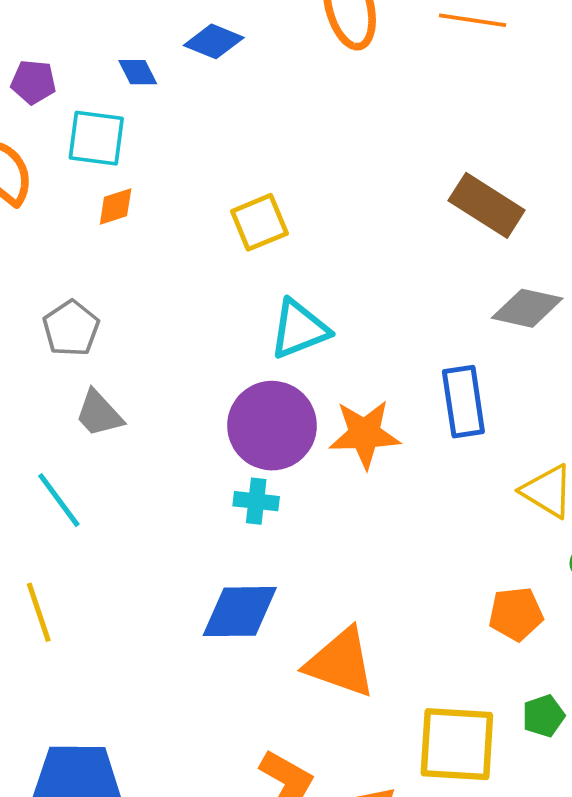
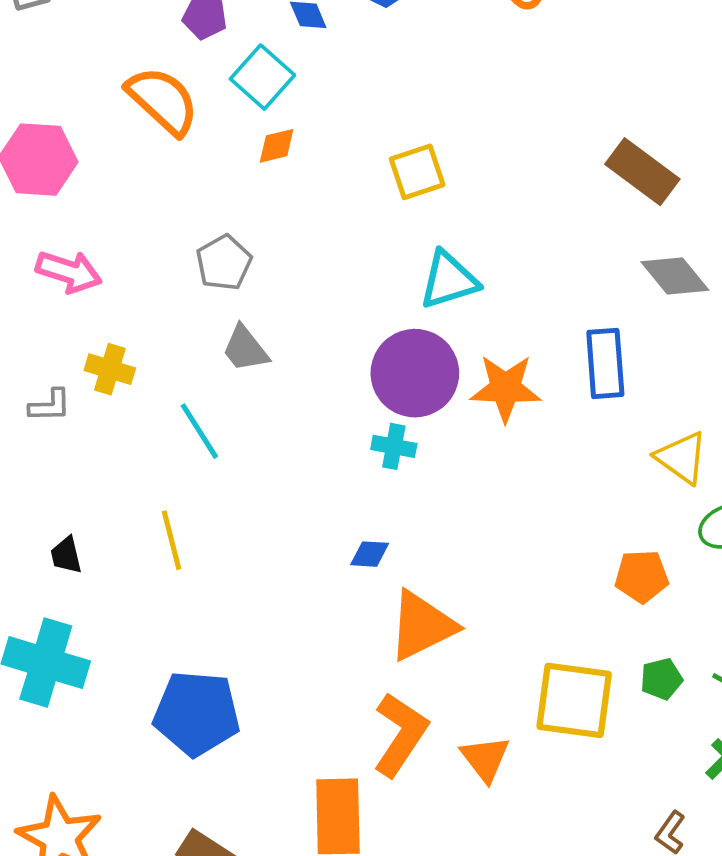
cyan square: (96, 138) -> (262, 77), turned 30
gray diamond: (527, 308) -> (675, 276), turned 34
blue diamond: (240, 612) -> (370, 554), size x0.5
orange triangle: (341, 663) -> (422, 626), moved, turned -50

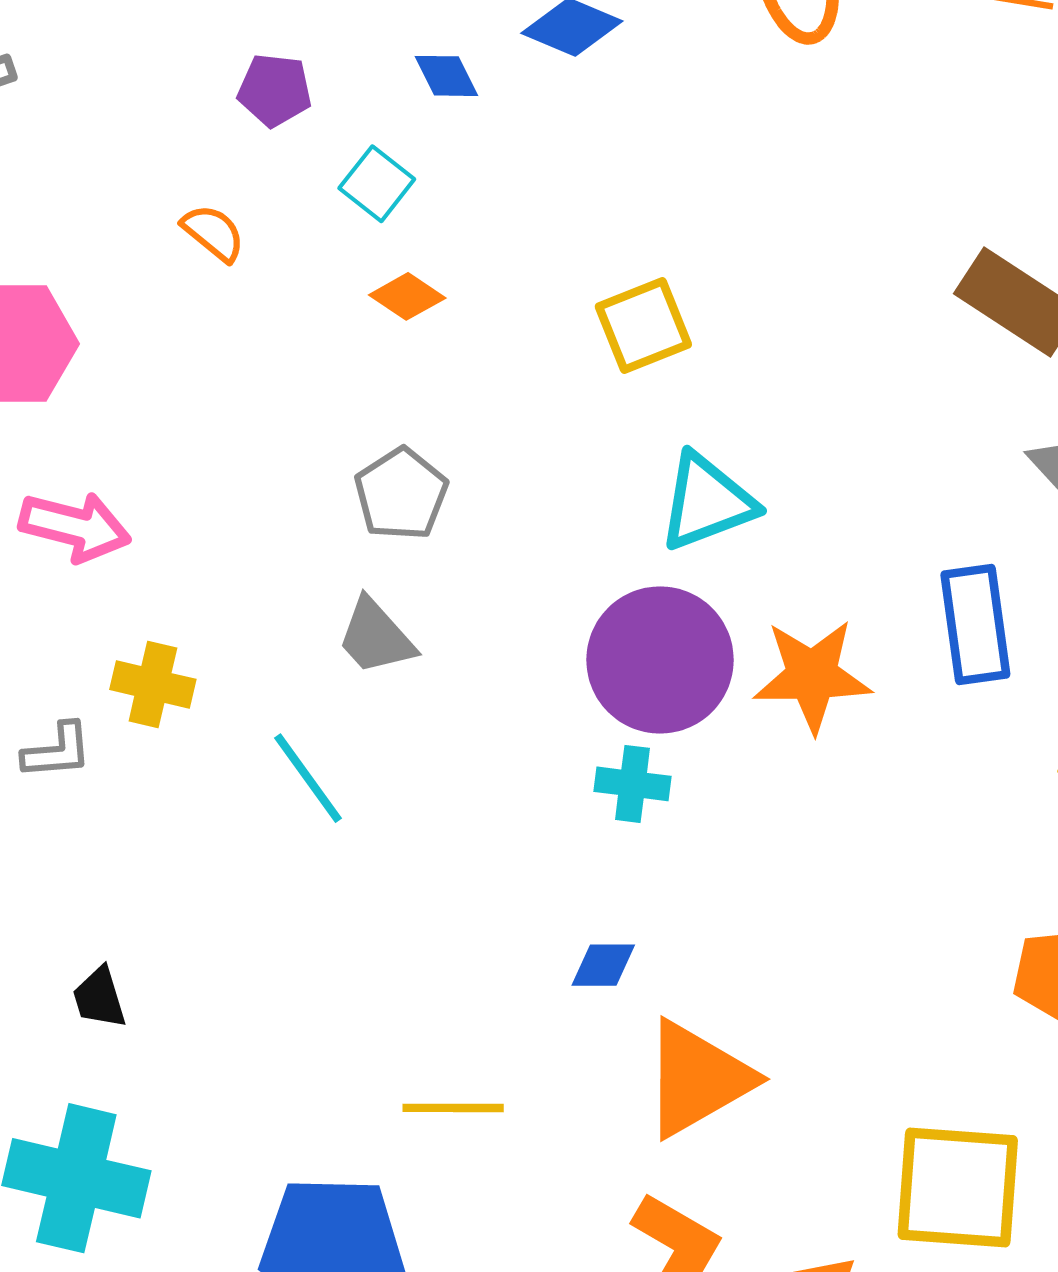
cyan square: (262, 77) -> (377, 184), size x0.7
orange semicircle: (163, 101) -> (213, 233), size x0.5
orange diamond: (277, 146) -> (407, 296), turned 51
gray pentagon: (224, 263) -> (401, 494), moved
yellow line: (172, 540) -> (453, 1108), moved, turned -72

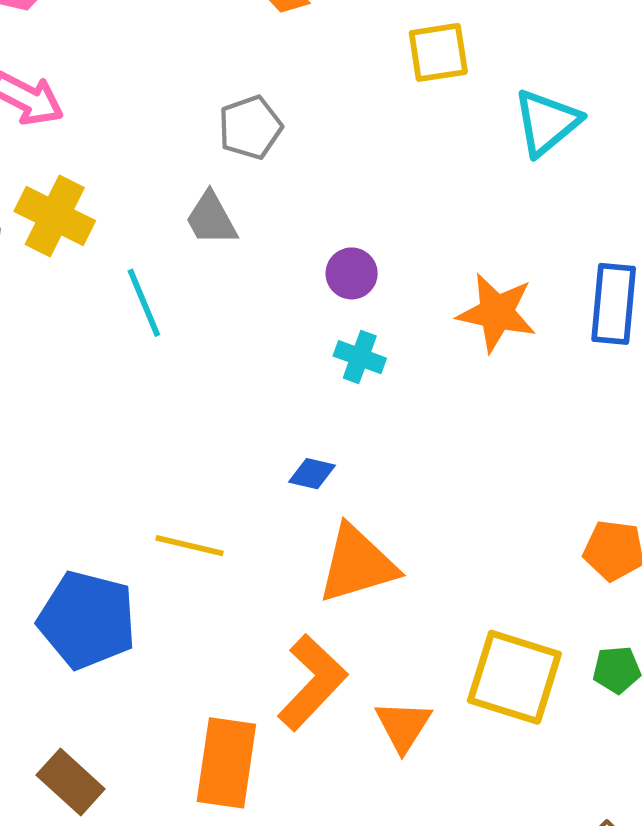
cyan triangle: (707, 502) -> (547, 122), moved, turned -32
purple circle: (660, 660) -> (352, 273), moved, size x0.5
yellow cross: (153, 684) -> (55, 216), size x1.4

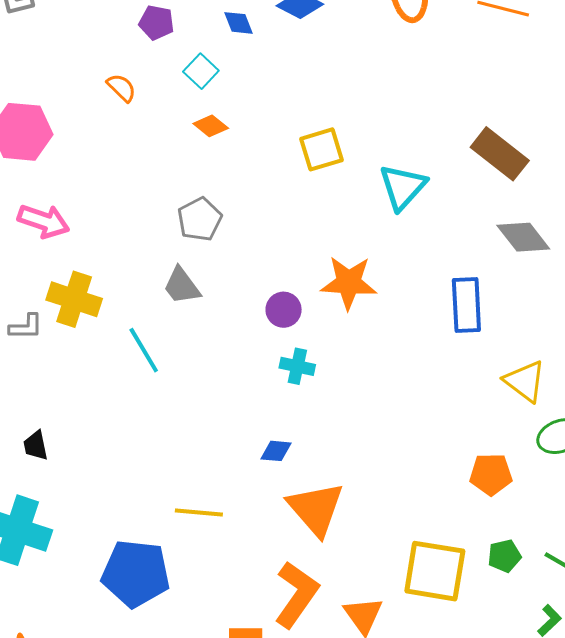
orange star: (497, 313) -> (349, 283), moved
orange triangle: (357, 564) -> (316, 509), turned -46

